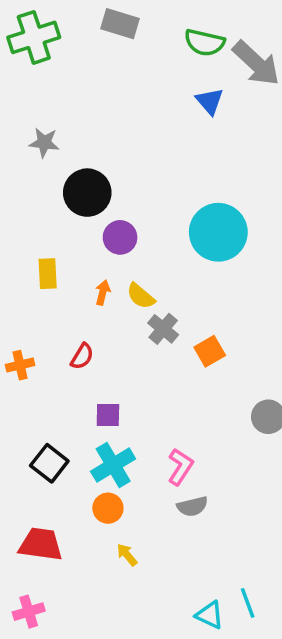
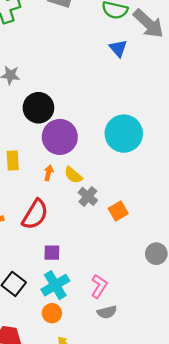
purple circle: (120, 237) -> (60, 137), size x1.6
red semicircle: (82, 356) -> (35, 214), size x1.8

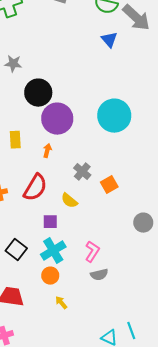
yellow semicircle: (73, 175) -> (69, 201), moved

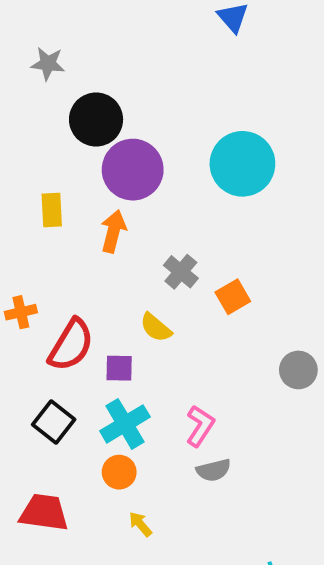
orange arrow: (47, 151) -> (113, 231), size x1.5
red semicircle: (35, 188) -> (71, 345), moved

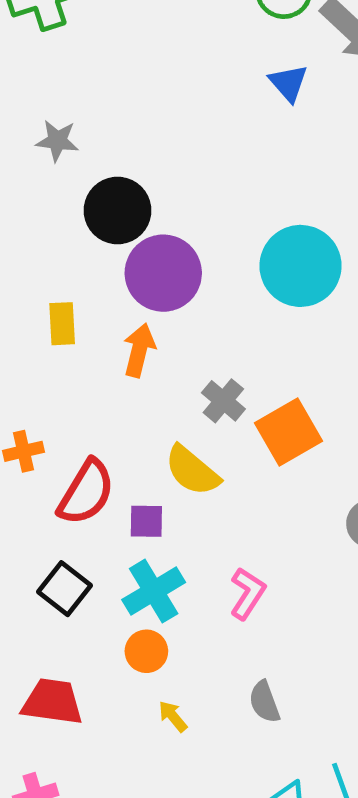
orange square: (233, 297) -> (288, 432), size x1.5
yellow semicircle: (156, 328) -> (192, 471), size x1.4
gray semicircle: (214, 470) -> (264, 702), moved, turned 84

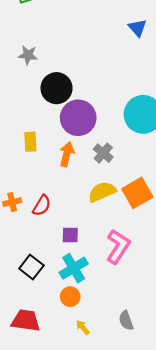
gray cross: (223, 401) -> (103, 153), moved
yellow semicircle: (192, 471) -> (102, 192), moved, turned 116
red semicircle: (86, 492) -> (42, 205), moved, size x0.7
pink L-shape: (248, 593) -> (118, 246), moved, size x1.4

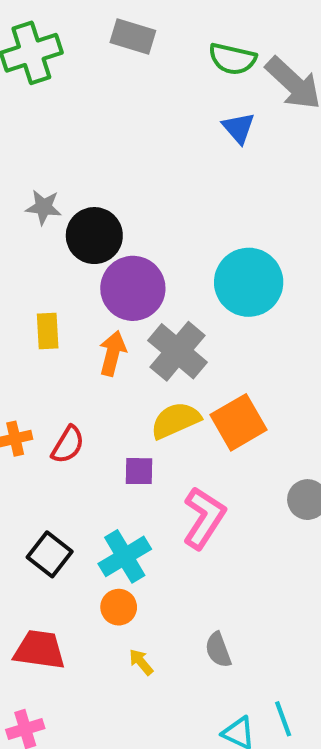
gray star: (28, 55) -> (44, 207), moved
gray cross: (103, 153) -> (178, 351), size x1.6
purple square: (70, 235) -> (139, 471), moved

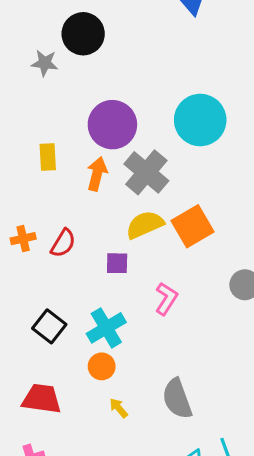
black circle: (94, 236) -> (83, 34), moved
pink L-shape: (204, 518) -> (166, 299), size x0.7
gray semicircle: (218, 650) -> (177, 399), size x1.5

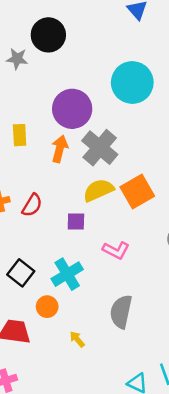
cyan circle: (200, 120) -> (132, 82), moved
pink L-shape: (166, 299) -> (116, 250), turned 84
orange circle: (102, 366) -> (47, 307), moved
gray semicircle: (177, 399) -> (121, 312), moved, turned 32

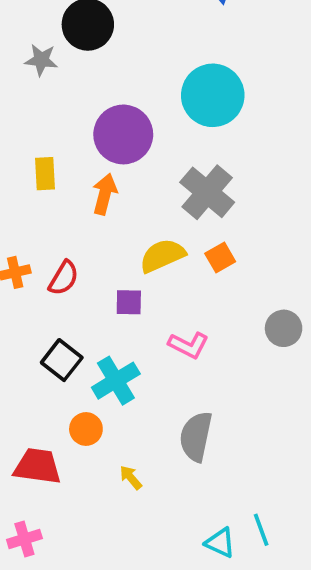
gray cross: (100, 148) -> (207, 192), moved
orange square: (137, 191) -> (220, 258), size x0.6
black square: (21, 273) -> (62, 360), moved

